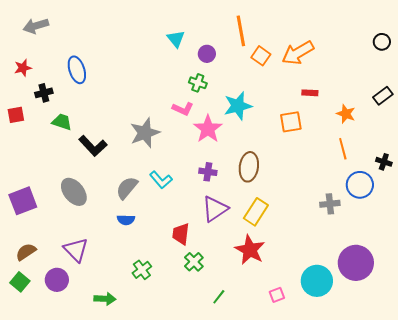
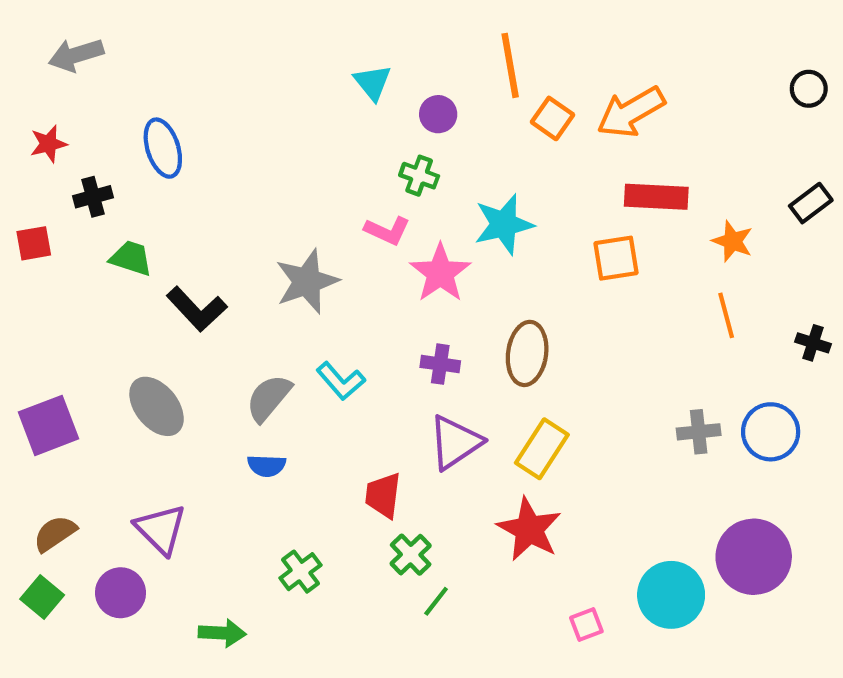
red rectangle: (310, 93) -> (656, 197), size x1.8
blue circle: (360, 185) -> (771, 432), moved
green line: (219, 297) -> (436, 601), moved

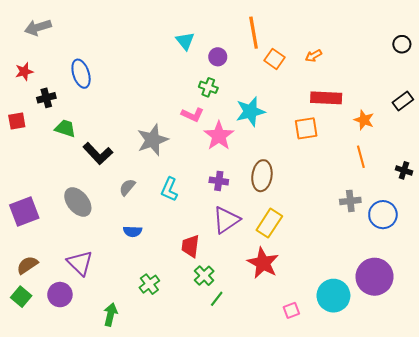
orange arrow: (631, 112) -> (314, 56), size x0.5
cyan L-shape: (341, 381) -> (169, 189), turned 65
gray semicircle: (269, 398) -> (127, 187), moved, size x0.7
gray cross: (699, 432) -> (350, 201), moved
green arrow: (222, 633) -> (110, 315), turned -80

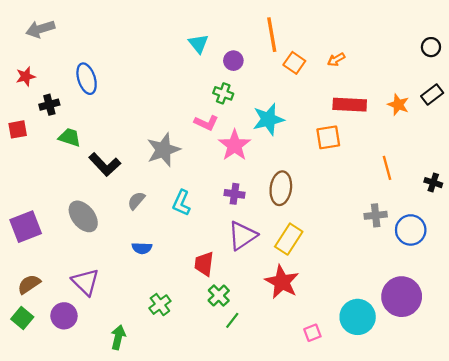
black rectangle: (403, 101) -> (432, 94), moved
orange star: (364, 120) -> (398, 105), moved

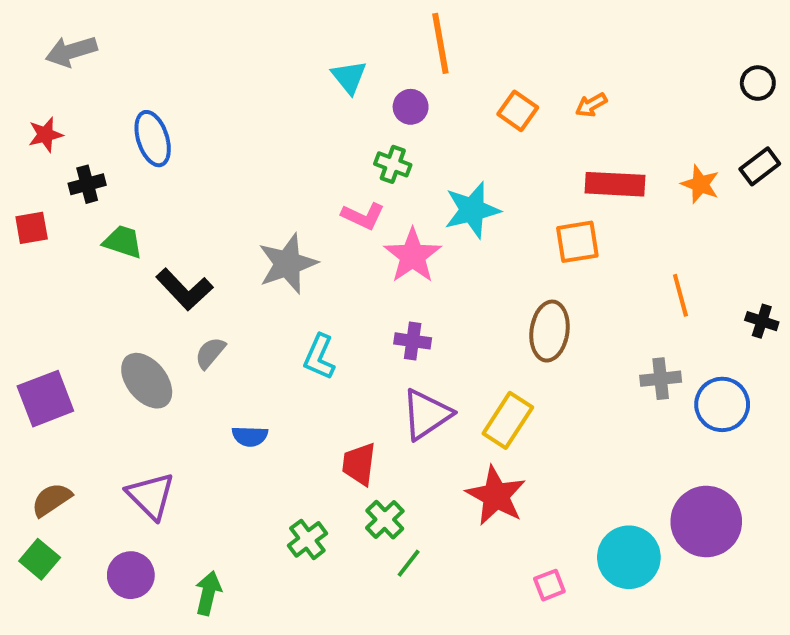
orange line: (272, 35) -> (440, 43), moved
brown ellipse: (281, 188) -> (549, 331), moved
gray semicircle: (136, 201) -> (210, 353), moved
green cross: (160, 305) -> (307, 539), moved
purple circle: (64, 316) -> (131, 575), moved

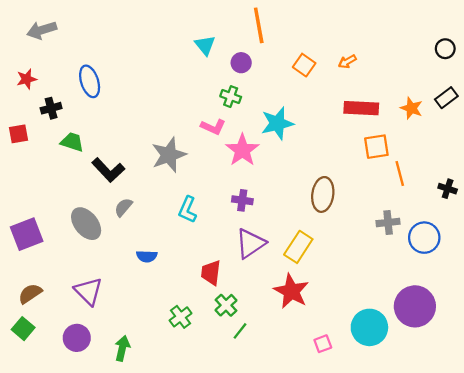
orange square: (577, 242) -> (376, 147), moved

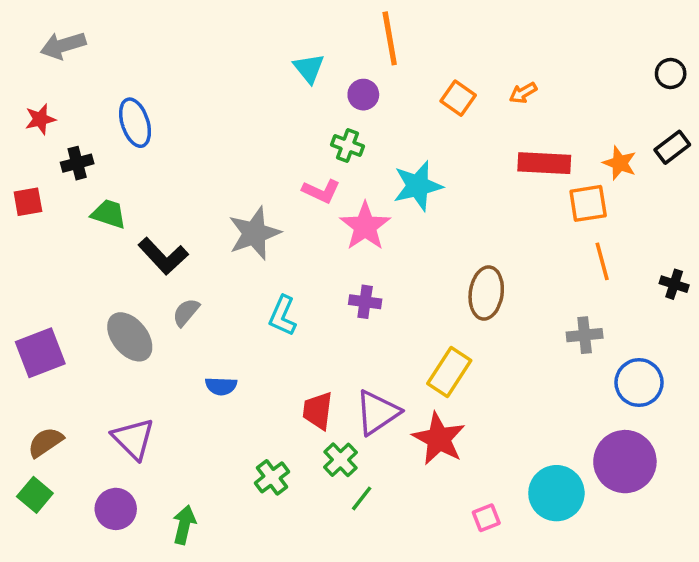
orange square: (376, 147) -> (588, 203), moved
blue circle: (424, 238) -> (639, 383), moved
purple triangle: (250, 243) -> (377, 412), moved

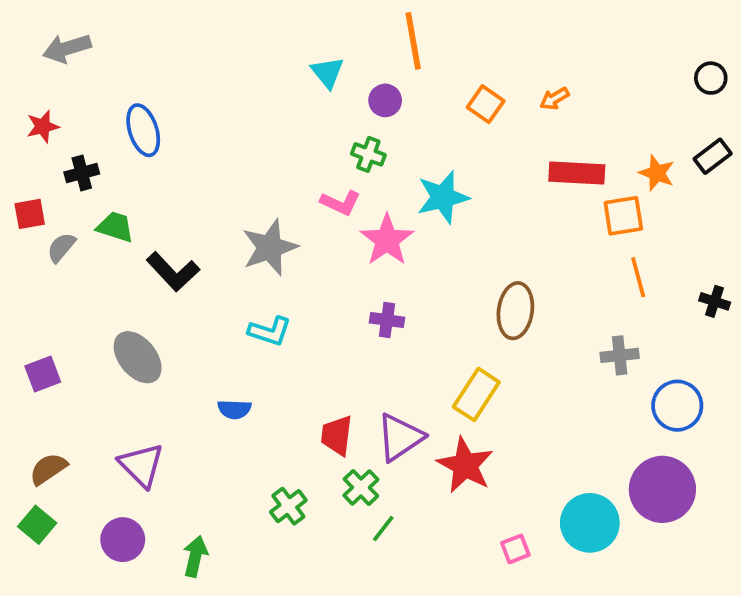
gray semicircle: (186, 312) -> (61, 247), moved
cyan L-shape: (283, 316) -> (270, 331), moved, turned -96
purple square: (40, 353) -> (43, 374), size x0.7

